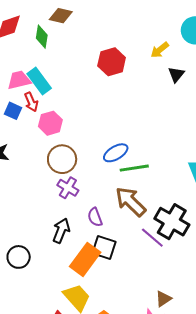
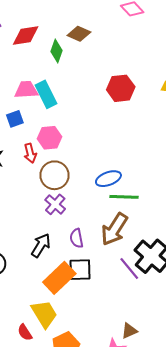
red arrow: (31, 102) -> (30, 153), moved
blue square: (13, 111) -> (15, 119), turned 36
brown arrow: (131, 202) -> (114, 229), turned -112
black square: (104, 247) -> (80, 270), turned -30

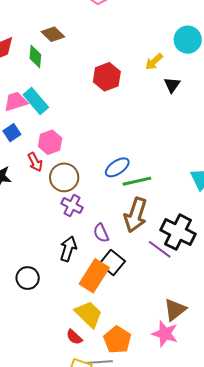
brown diamond: (79, 34) -> (53, 34), turned 35
black square: (80, 270) -> (112, 263), turned -35
brown triangle: (129, 331) -> (175, 310), size x1.4

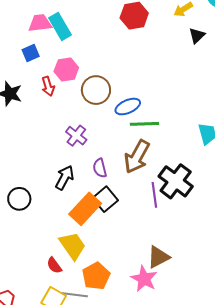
brown circle: (64, 177) -> (96, 90), moved
purple line: (160, 249) -> (154, 195), turned 35

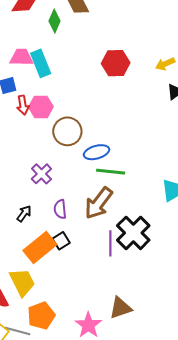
red arrow: (48, 86) -> (23, 105), moved
black arrow: (65, 178) -> (24, 214), size x0.7
black square: (105, 199) -> (61, 241), size x0.7
brown triangle: (158, 257) -> (120, 308), moved

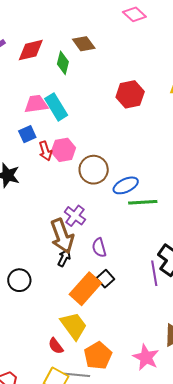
brown arrow: (99, 203) -> (62, 236), moved, turned -48

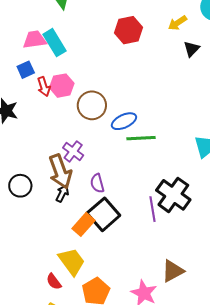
black square: (105, 279) -> (103, 214), size x1.8
black circle: (19, 280) -> (20, 186), moved
orange rectangle: (85, 289) -> (84, 224), size x0.7

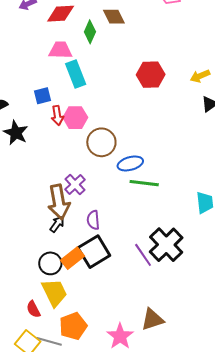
pink trapezoid: (35, 40) -> (60, 50), moved
black circle: (20, 186) -> (50, 263), moved
purple line: (152, 209) -> (143, 255), turned -35

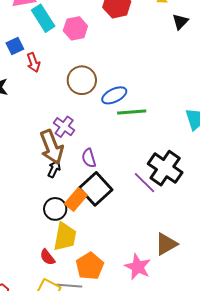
pink hexagon: (75, 118) -> (75, 28), moved
yellow trapezoid: (54, 293) -> (65, 237), turned 48

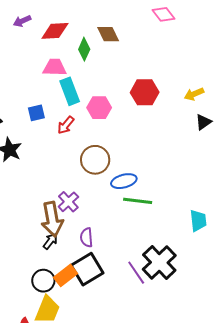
red arrow: (33, 62) -> (66, 125), moved, turned 48

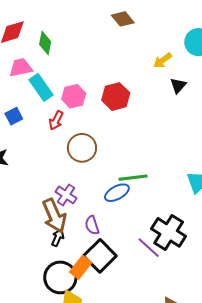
brown diamond: (108, 34) -> (123, 19), moved
red hexagon: (145, 92) -> (116, 97), moved
red arrow: (66, 125) -> (56, 120), moved
blue ellipse: (124, 181) -> (117, 193), moved
black circle: (43, 281) -> (60, 277), size x1.4

